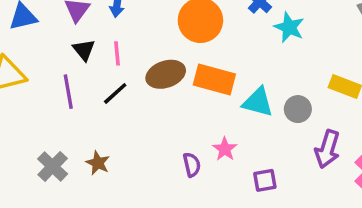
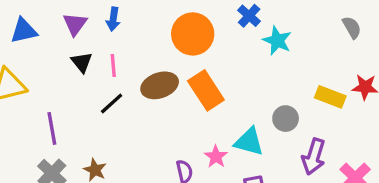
orange rectangle: (214, 79) -> (206, 90), turned 42
purple line: (68, 92) -> (52, 128), moved
cyan triangle: (258, 102) -> (249, 142), moved

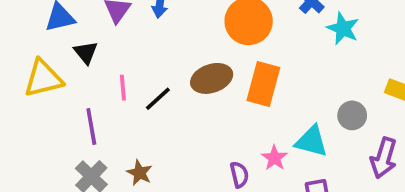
black triangle: (82, 62) -> (86, 53), moved
pink line: (113, 65) -> (123, 88), moved
orange rectangle: (206, 90) -> (263, 84), turned 48

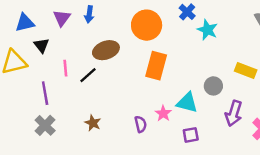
brown ellipse: (212, 78) -> (106, 50), moved
brown star: (139, 173) -> (93, 123), moved

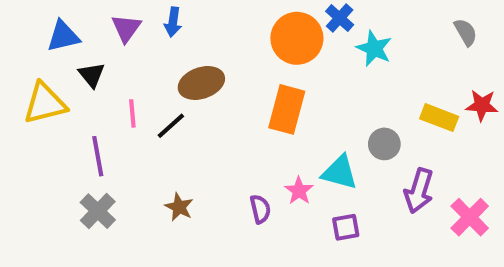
orange circle: (147, 25) -> (297, 38), moved

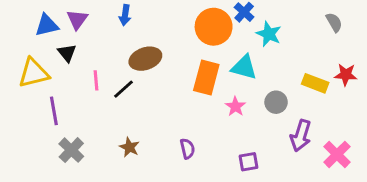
purple triangle: (126, 28) -> (77, 19), moved
purple line: (98, 156) -> (54, 111), moved
cyan triangle: (340, 172) -> (244, 67), moved
pink star: (299, 191) -> (235, 107), moved

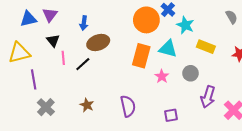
blue arrow: (125, 15) -> (84, 23), moved
black triangle: (67, 53) -> (53, 40), moved
yellow rectangle: (315, 83) -> (206, 47), moved
purple semicircle: (187, 149) -> (128, 106), size x1.5

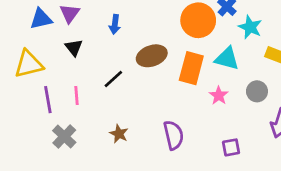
brown ellipse: (98, 43) -> (152, 56), moved
pink line: (63, 58) -> (76, 95), moved

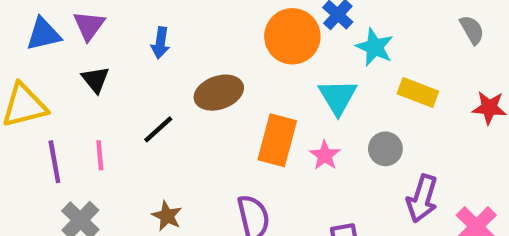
cyan triangle: (227, 59) -> (338, 97), turned 44
orange rectangle: (191, 68) -> (277, 140), moved

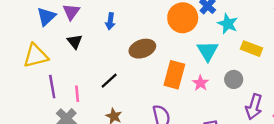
blue triangle: (44, 34) -> (46, 17), turned -30
black line: (158, 129) -> (109, 81), moved
pink line: (100, 155) -> (77, 94), moved

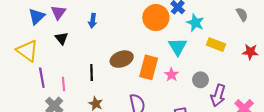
brown ellipse: (142, 49) -> (122, 59), moved
yellow triangle: (36, 56) -> (27, 51), turned 50
gray circle: (234, 79) -> (201, 80), moved
black line: (109, 81) -> (92, 73), turned -49

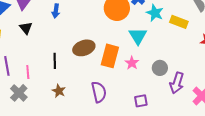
yellow rectangle: (216, 45) -> (179, 22), moved

